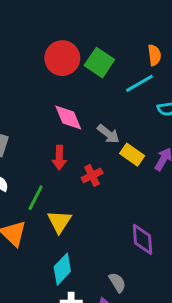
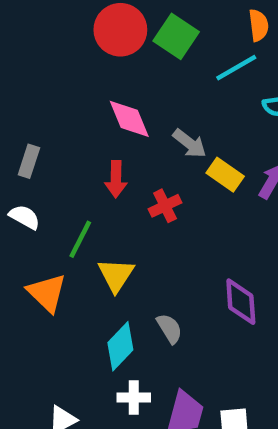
gray semicircle: (117, 282) -> (169, 328), moved

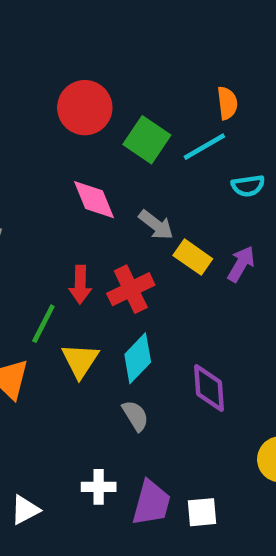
green square: (176, 36) -> (147, 140), moved
red arrow: (116, 179) -> (80, 285), moved
red cross: (165, 206) -> (131, 289), size x1.4
cyan diamond: (120, 346) -> (138, 358), moved

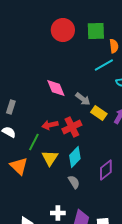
red circle: (85, 108) -> (63, 30), moved
green square: (147, 140) -> (96, 31), moved, turned -36
red arrow: (80, 285) -> (50, 125), turned 77
purple diamond: (209, 388) -> (106, 170), turned 55

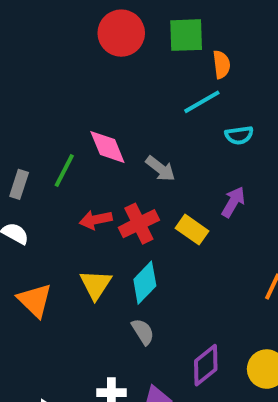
yellow rectangle: (99, 113) -> (192, 230), moved
green line: (34, 142) -> (64, 171), moved
purple diamond: (106, 170) -> (206, 365), moved

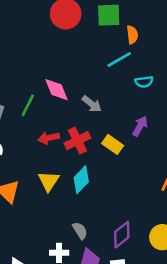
gray semicircle: (143, 332) -> (80, 231), moved

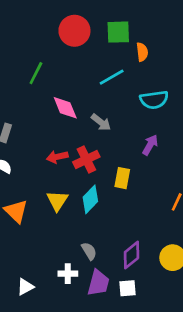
cyan line: (119, 60) -> (112, 77), moved
cyan semicircle: (144, 82) -> (154, 100), size x1.5
green line: (28, 105) -> (36, 73), moved
yellow rectangle: (113, 144) -> (122, 178), moved, turned 66

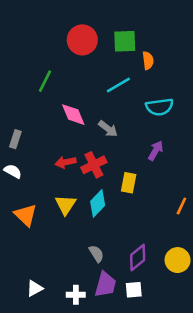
white cross: (68, 274) -> (76, 295), moved

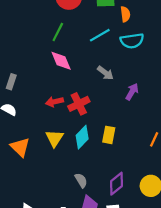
green line: (45, 81) -> (58, 32), moved
cyan semicircle: (160, 107) -> (132, 41), moved
gray arrow: (108, 129) -> (105, 73), moved
yellow rectangle: (129, 183) -> (109, 135), moved

